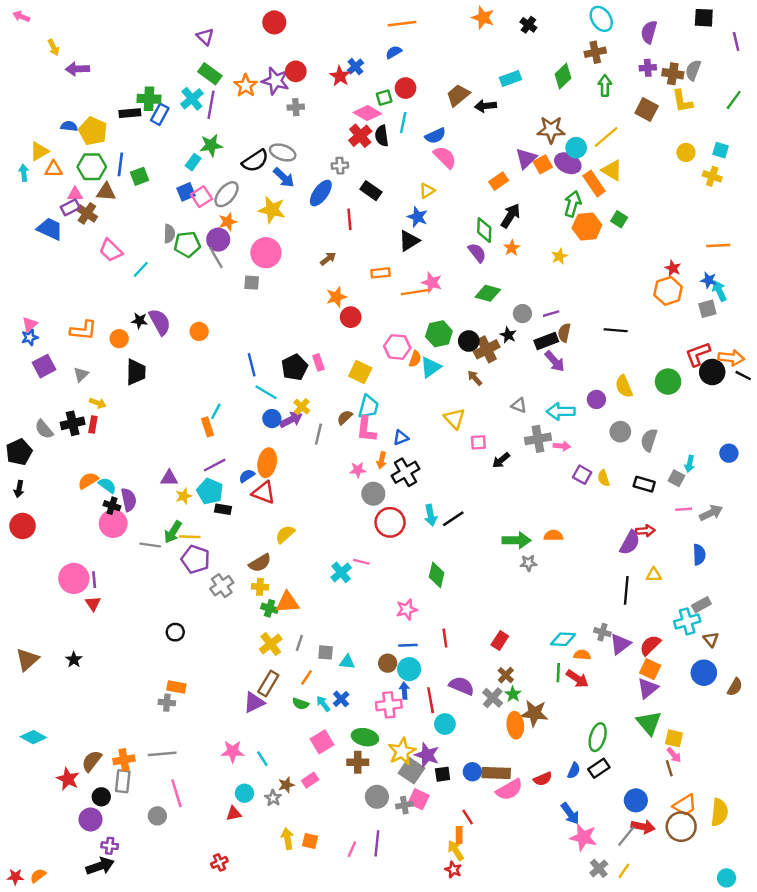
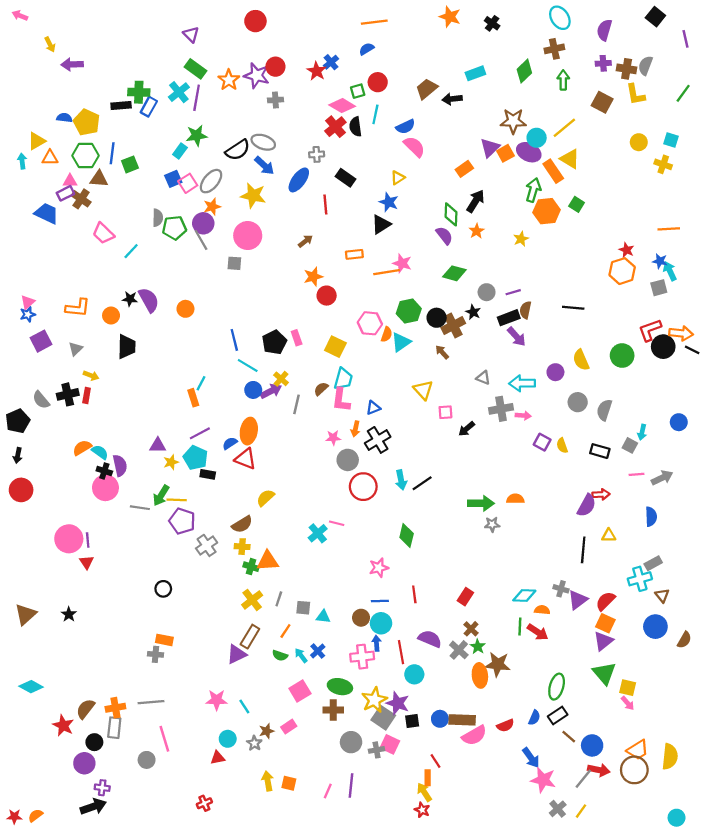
black square: (704, 18) -> (655, 17), turned 36
brown line: (669, 768) -> (569, 737), moved, turned -32

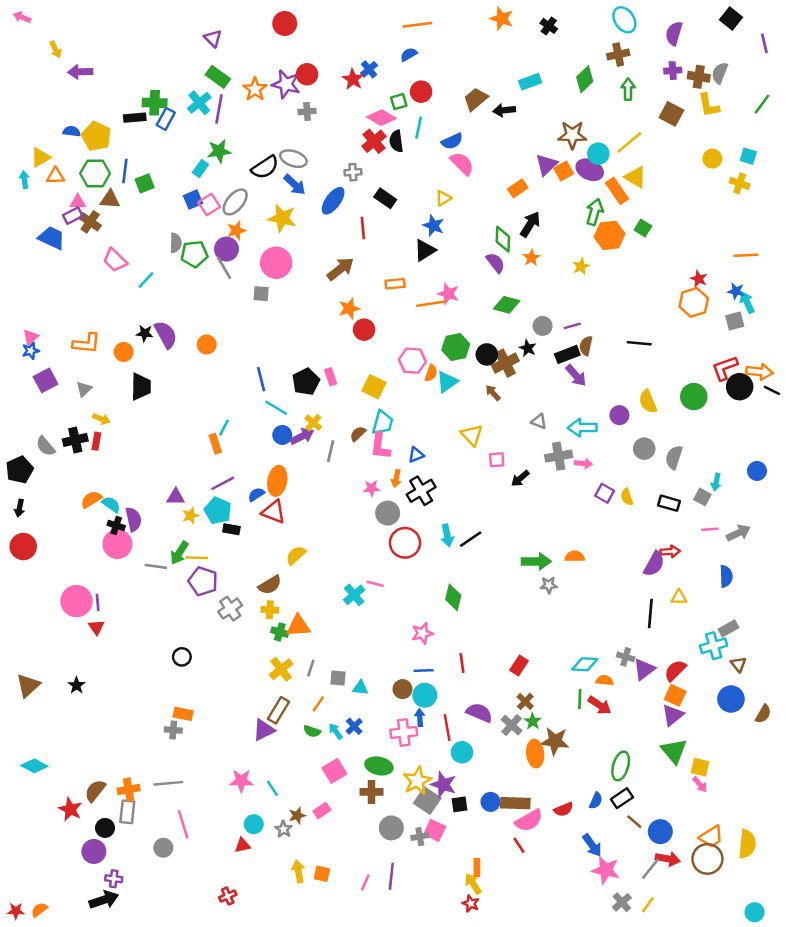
brown arrow: (305, 241) -> (341, 269), size x1.6
red line: (435, 761) -> (519, 845), moved

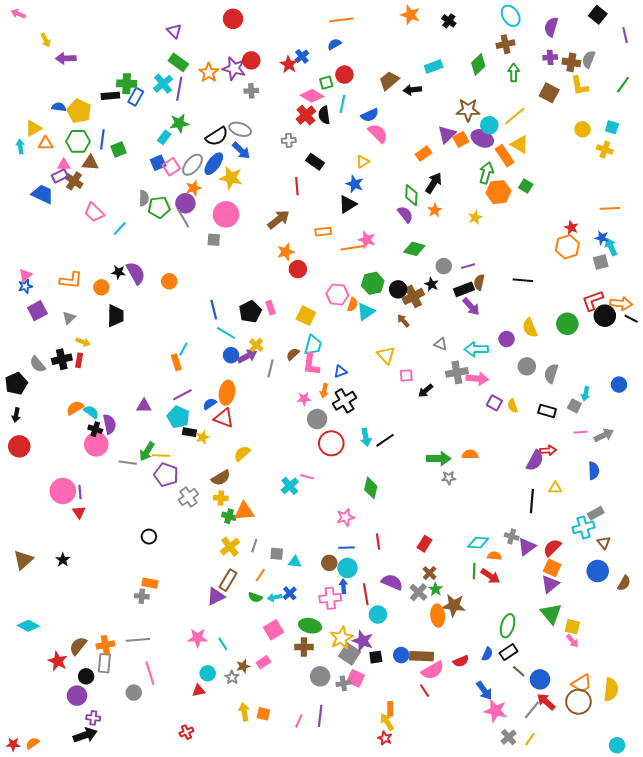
blue ellipse: (333, 201) -> (214, 164), moved
pink arrow: (583, 464) -> (477, 378), size x1.5
yellow star: (191, 516) -> (203, 437), moved
cyan arrow: (336, 731) -> (275, 597), turned -64
red arrow: (668, 859) -> (546, 702), turned -150

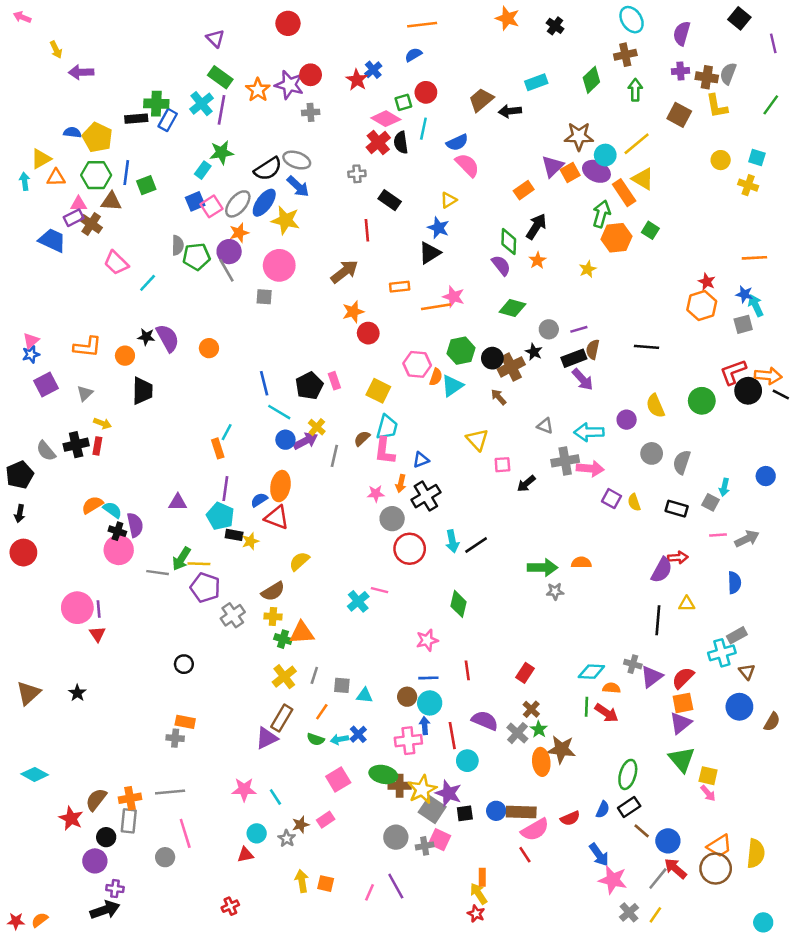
purple line: (182, 395) -> (225, 489), turned -54
orange square: (552, 568) -> (683, 703), turned -36
brown cross: (304, 647) -> (400, 786), moved
purple line: (320, 716) -> (396, 886), turned -35

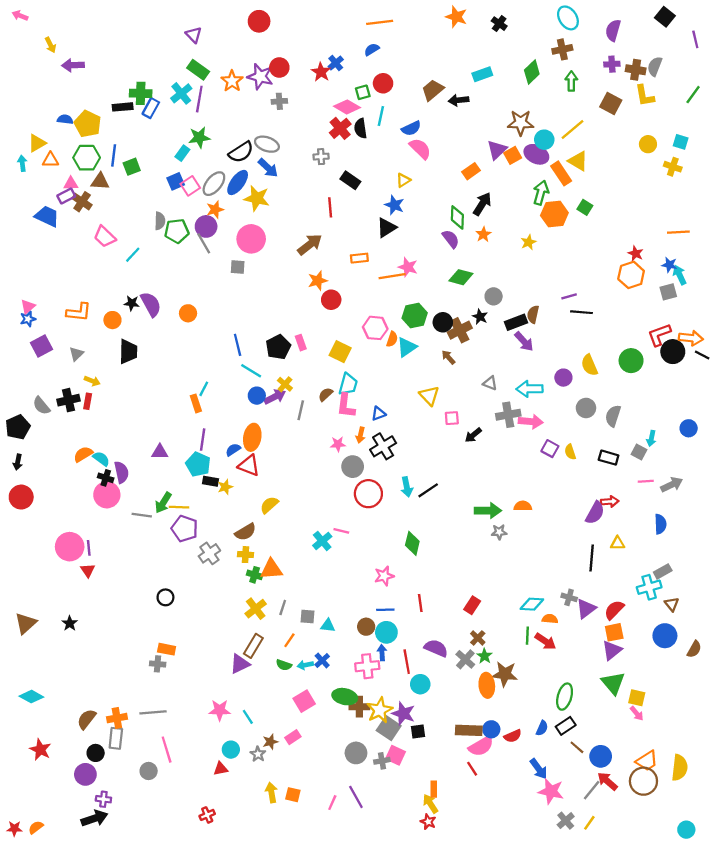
purple line: (579, 329) -> (569, 296), moved
blue circle: (496, 811) -> (491, 729), moved
red star: (71, 818) -> (40, 750), moved

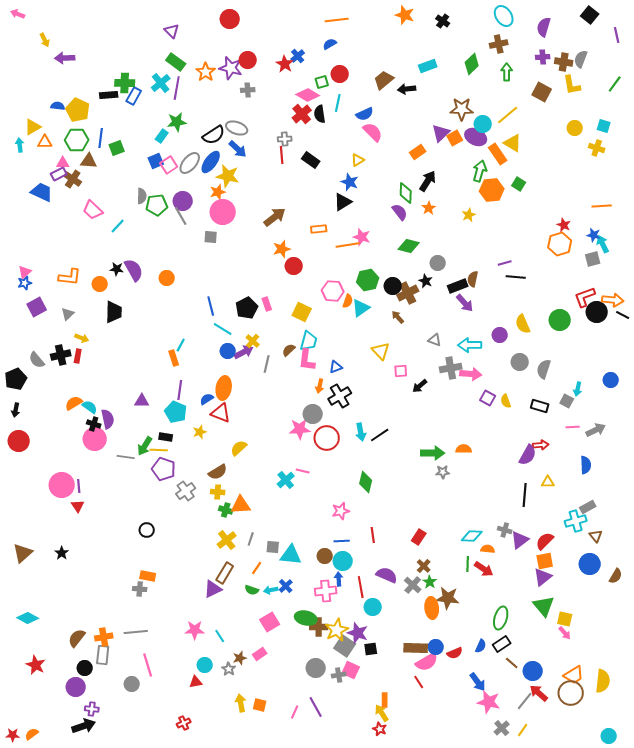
red line: (330, 207) -> (282, 155), moved
orange star: (215, 210) -> (218, 192), moved
pink star: (338, 444) -> (300, 429), moved, size x1.5
black rectangle: (211, 481) -> (166, 437), moved
cyan triangle: (328, 626) -> (291, 555), size x1.6

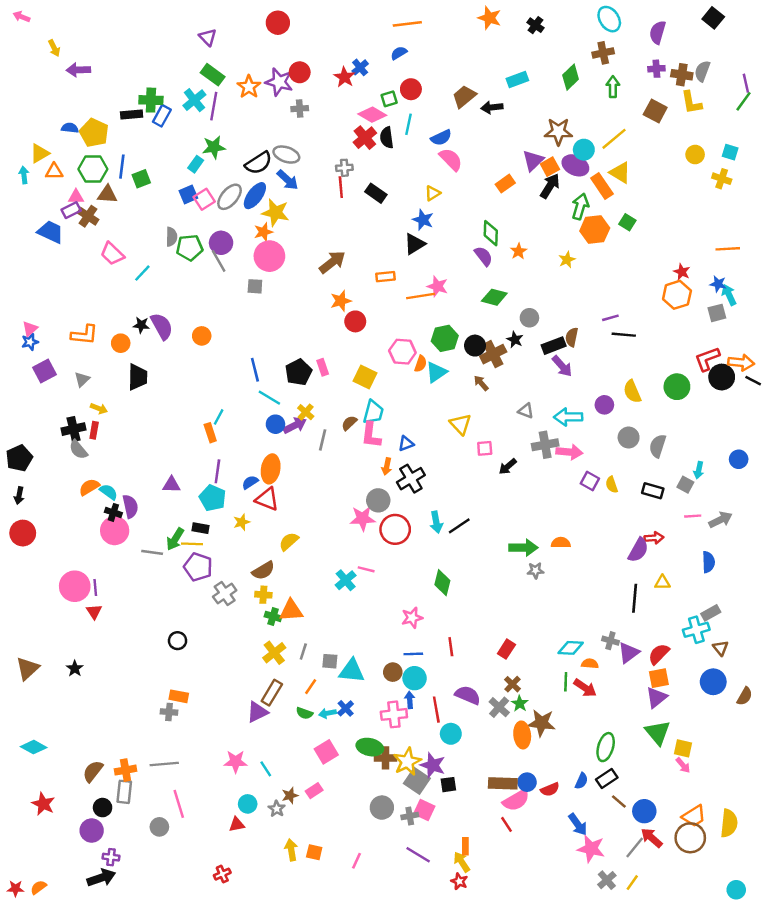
purple line: (617, 35) -> (746, 83), moved
black arrow: (428, 181) -> (550, 186), moved
gray semicircle: (37, 360) -> (78, 450), moved
purple line: (316, 707) -> (418, 855), moved, turned -30

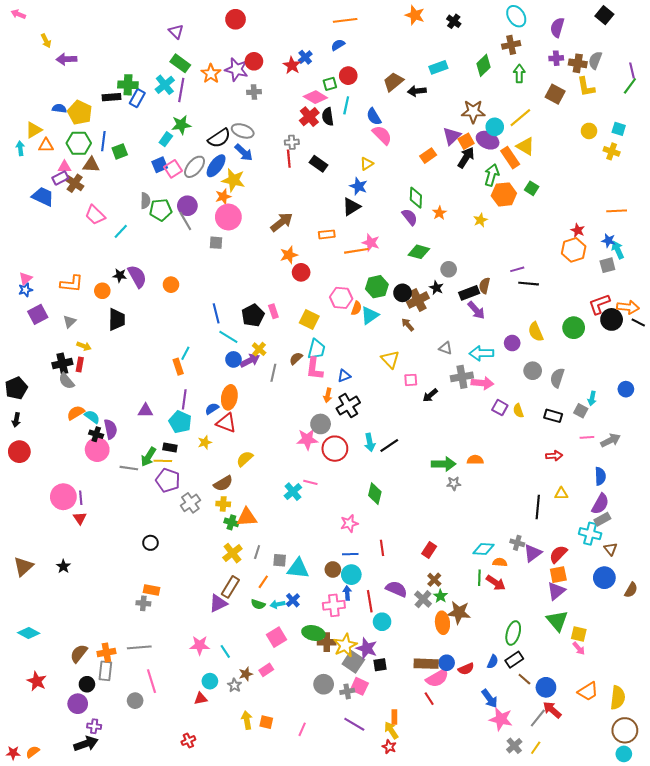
blue semicircle: (441, 138) -> (374, 117), turned 84
purple semicircle: (638, 550) -> (600, 504), moved
cyan cross: (696, 630) -> (590, 534), turned 30
brown circle: (690, 838) -> (625, 730), moved

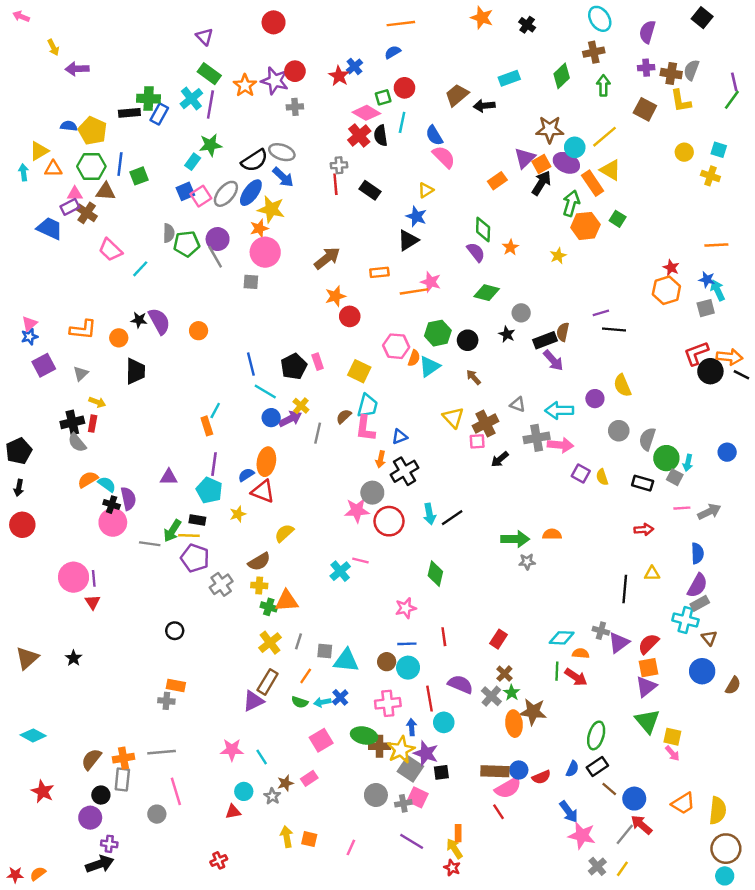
brown cross: (418, 300) -> (485, 424), moved
green circle: (574, 328) -> (666, 458), moved
blue arrow: (347, 593) -> (412, 727), moved

